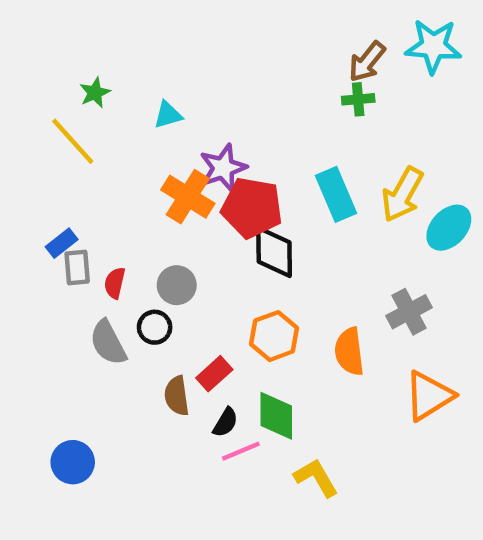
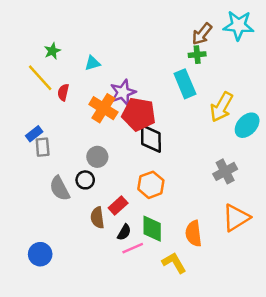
cyan rectangle: (336, 194) -> (185, 84), moved
red semicircle: (115, 283) -> (63, 92), moved
orange semicircle: (349, 352) -> (193, 234), moved

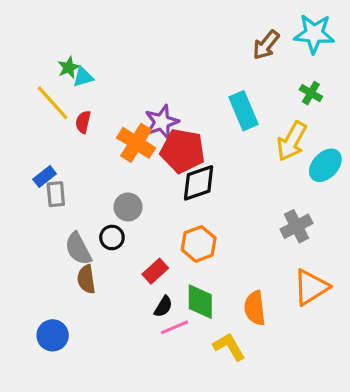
green cross: (197, 55) -> (311, 93), moved, turned 35
cyan triangle: (92, 63) -> (83, 77), moved
black diamond: (151, 139) -> (199, 183), turned 72
brown semicircle: (97, 218) -> (86, 279), moved

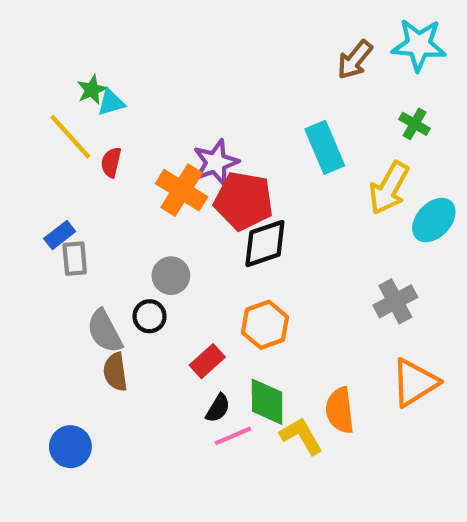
yellow L-shape: (229, 347) -> (301, 436), moved

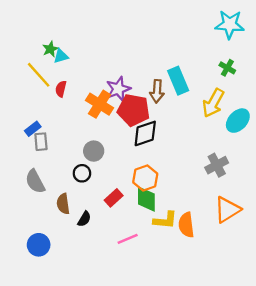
brown arrow: (355, 60) -> (157, 91), moved, turned -35
gray semicircle: (105, 331) -> (35, 182), moved
green diamond: (267, 402) -> (146, 199), moved
black semicircle: (218, 408) -> (84, 219), moved
yellow L-shape: (301, 436) -> (165, 220), moved, turned 125

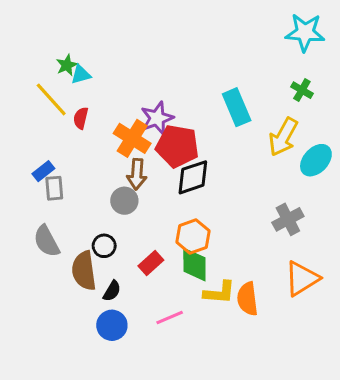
brown arrow: (157, 91) -> (137, 174), moved
black circle: (82, 173) -> (104, 246), moved
brown semicircle: (63, 204) -> (84, 271), size x1.4
blue circle: (39, 245) -> (112, 325), moved

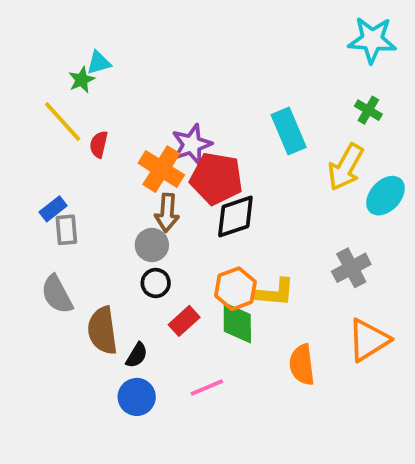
cyan triangle: (81, 75) -> (99, 63), moved
black circle: (104, 246) -> (156, 283), moved
yellow L-shape: (219, 293) -> (275, 292), moved

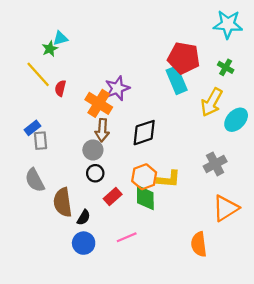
red pentagon: (216, 179) -> (184, 58), moved
orange semicircle: (302, 365) -> (199, 244), moved

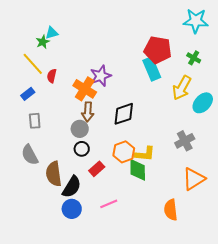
blue rectangle: (32, 128) -> (28, 94), moved
green diamond: (145, 198) -> (138, 170), moved
black semicircle: (84, 217) -> (72, 187), size x1.6

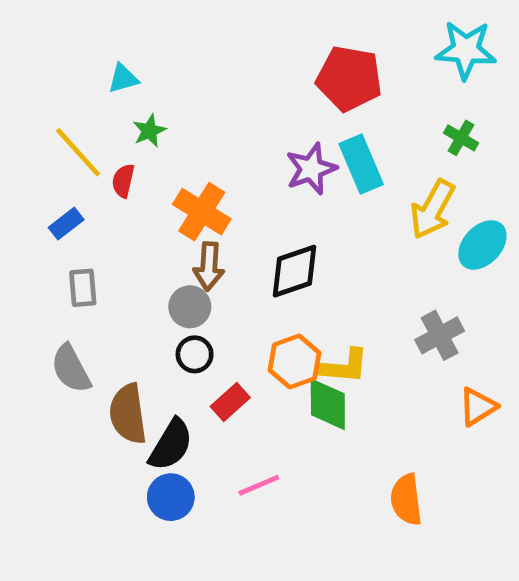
green star: (43, 42) -> (149, 131), moved
red pentagon: (158, 50) -> (349, 78), moved
purple star: (101, 76) -> (311, 169), moved
orange triangle: (194, 179) -> (478, 407), moved, size x0.7

